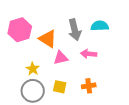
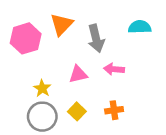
cyan semicircle: (100, 26) -> (140, 27), moved
orange triangle: (48, 39) -> (61, 24), moved, turned 42
yellow square: (60, 87) -> (77, 111), turned 32

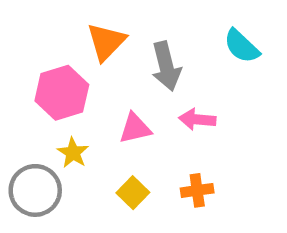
cyan semicircle: (140, 27) -> (242, 46), turned -135
pink hexagon: (26, 38) -> (62, 93), moved
gray circle: (42, 117) -> (35, 190), moved

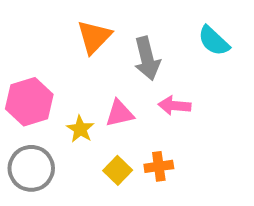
pink hexagon: (62, 93) -> (29, 102), moved
yellow star: (73, 153) -> (80, 129), moved
orange cross: (197, 190) -> (159, 166), moved

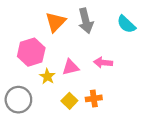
gray arrow: (147, 58) -> (86, 21), moved
pink hexagon: (29, 102) -> (31, 52), moved

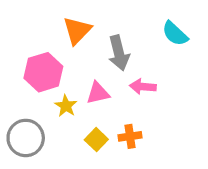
gray arrow: (86, 21) -> (119, 53), moved

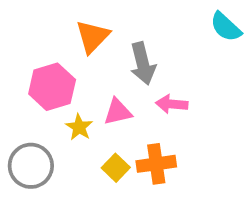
cyan semicircle: (175, 34) -> (226, 27), moved
orange cross: (130, 136) -> (156, 164), size x1.4

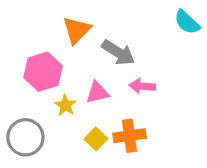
gray arrow: (143, 64) -> (118, 53), turned -44

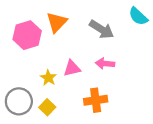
gray arrow: (118, 53) -> (102, 29), moved
pink hexagon: (43, 72) -> (27, 35), moved
yellow square: (96, 139) -> (47, 107), moved

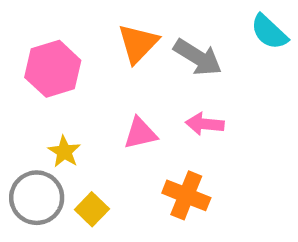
orange triangle: (57, 22) -> (138, 43), moved
yellow star: (48, 78) -> (64, 152), moved
orange cross: (96, 100) -> (186, 195), turned 30

